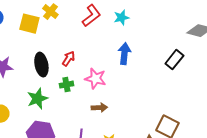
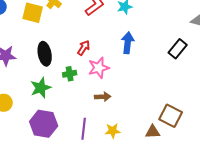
red arrow: (68, 59) -> (84, 48), moved
pink star: (95, 79) -> (99, 68), turned -30

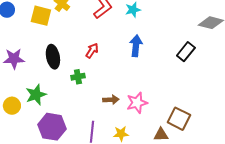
pink star: (99, 68) -> (137, 103), moved
green star: (41, 88) -> (36, 95), moved

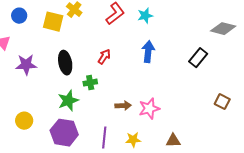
green star: (36, 95) -> (68, 101), moved
yellow circle: (12, 106) -> (24, 121), moved
brown square: (179, 119) -> (222, 102), moved, size x0.7

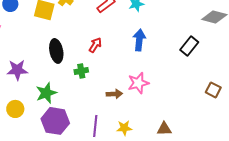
purple star: (26, 65) -> (17, 70), moved
green star: (68, 101) -> (46, 93), moved
pink star: (149, 109) -> (138, 83), moved

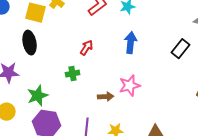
black ellipse: (56, 51) -> (30, 43), moved

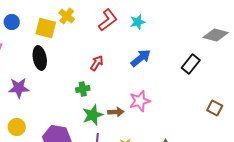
blue arrow: (131, 43) -> (141, 58), turned 45
green star: (38, 96) -> (93, 115), moved

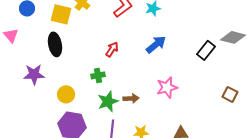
gray diamond: (216, 35) -> (233, 37), moved
pink star: (140, 101) -> (167, 87), moved
yellow circle: (17, 127) -> (66, 94), moved

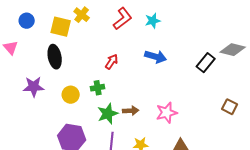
blue arrow: (156, 44) -> (156, 57), turned 55
pink star: (167, 87) -> (167, 113), moved
yellow circle: (66, 94) -> (71, 95), moved

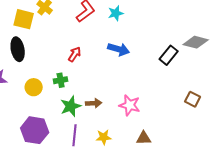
pink star: (167, 113) -> (130, 105), turned 30

